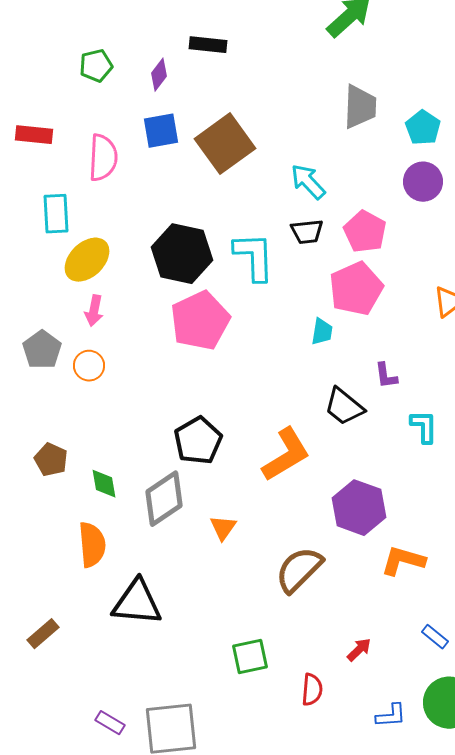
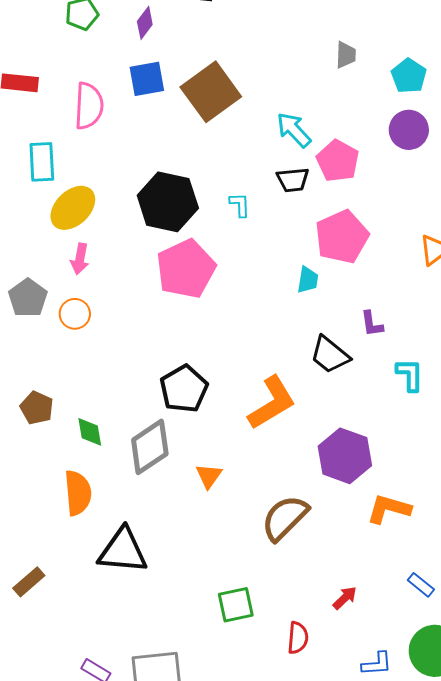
gray trapezoid: (360, 107) -> (346, 55), size x0.6
pink pentagon: (365, 232) -> (338, 161), moved
cyan L-shape: (254, 257) -> (240, 205), size x0.5

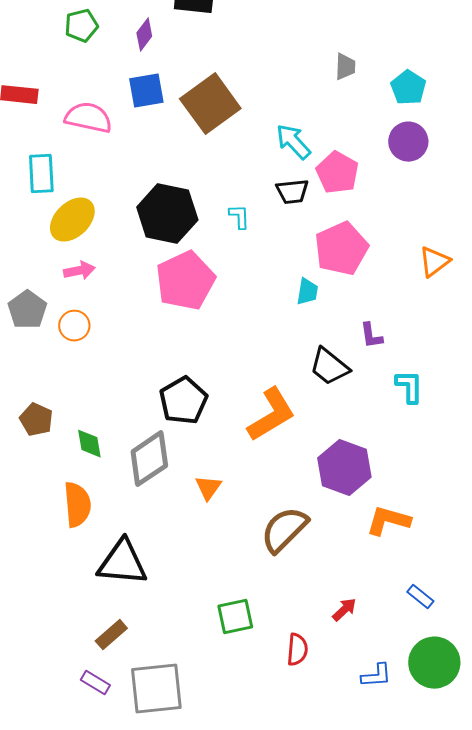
pink semicircle: (89, 106) -> (88, 118), turned -81
pink arrow: (80, 259) -> (79, 271), turned -112
brown rectangle: (29, 582) -> (111, 635), moved

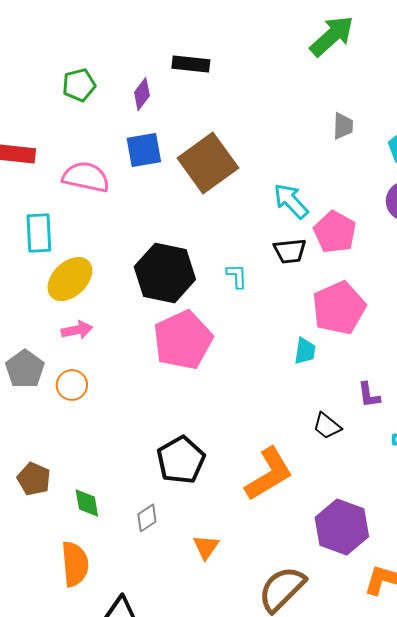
black trapezoid: (329, 367) -> (327, 426), size x0.7
gray diamond: (149, 459) -> (147, 518), size x0.5

